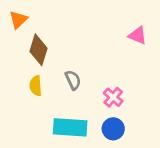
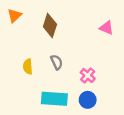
brown diamond: (39, 50) -> (50, 26), moved

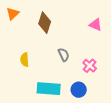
gray semicircle: (57, 62) -> (64, 55), moved
pink cross: (88, 75) -> (90, 66), moved

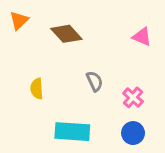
brown diamond: (45, 23) -> (66, 34), turned -60
blue circle: (79, 90) -> (133, 133), moved

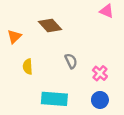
orange triangle: (19, 20) -> (14, 37), moved
pink triangle: (142, 37) -> (107, 11), moved

